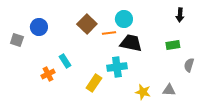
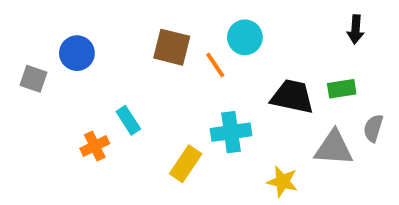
brown square: (87, 24) -> (172, 47), turned -30
orange line: (109, 33) -> (215, 65), turned 64
black trapezoid: (131, 43) -> (292, 97), moved
gray triangle: (169, 90) -> (334, 148), moved, size x1.5

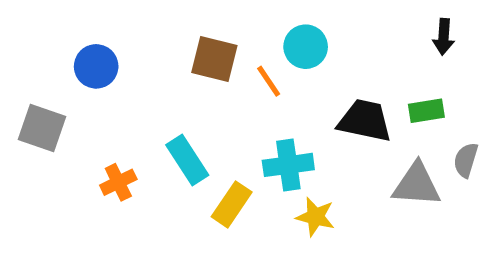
gray square: (33, 79) -> (42, 128), moved, size x1.4
cyan rectangle: (128, 120) -> (187, 160), moved, size x1.4
yellow star: (282, 182) -> (315, 217), moved

